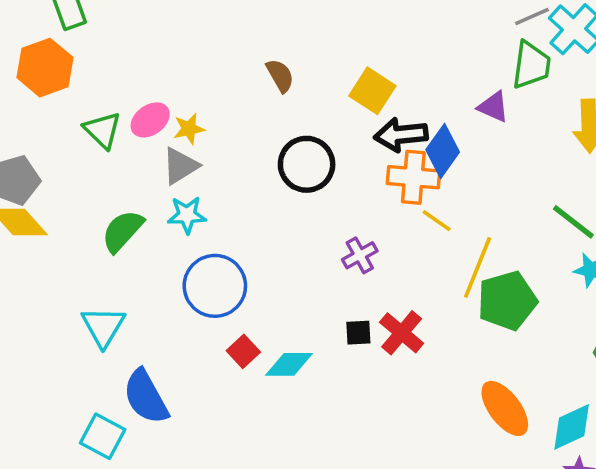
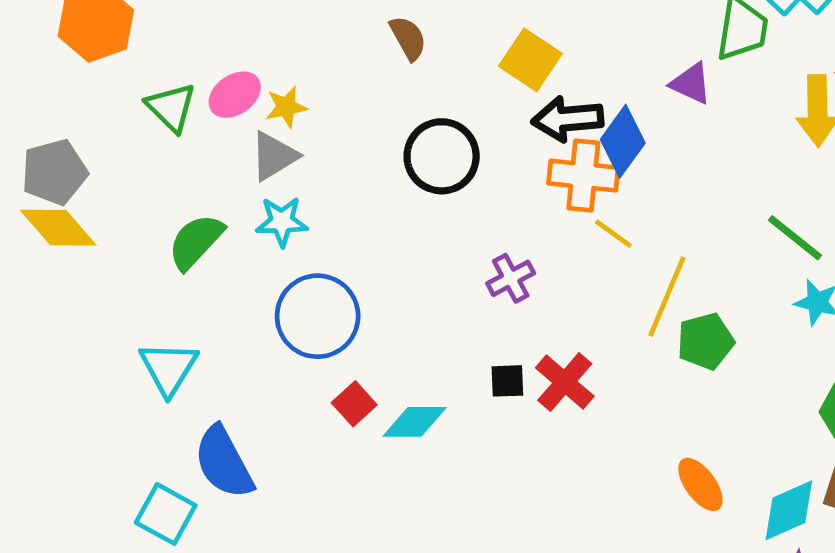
green pentagon: (507, 301) -> (705, 341), size x0.7
orange ellipse: (505, 408) -> (700, 484), size x0.7

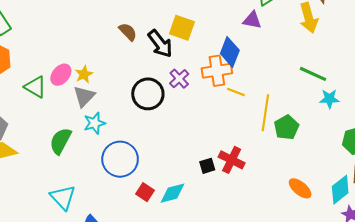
black arrow: (568, 119) -> (160, 44), moved, turned -108
black circle: (442, 156) -> (148, 94), moved
purple cross: (511, 278) -> (179, 79), moved

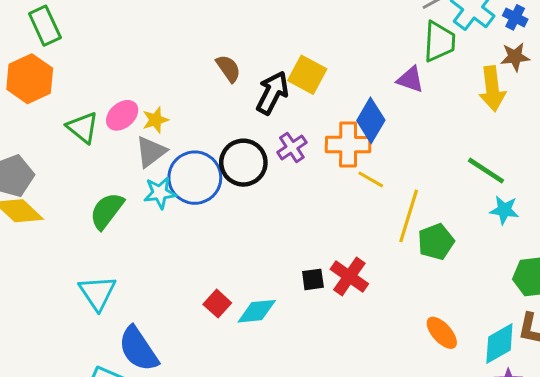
black arrow: (160, 44) -> (272, 93), turned -124
blue circle: (120, 159) -> (195, 178), moved

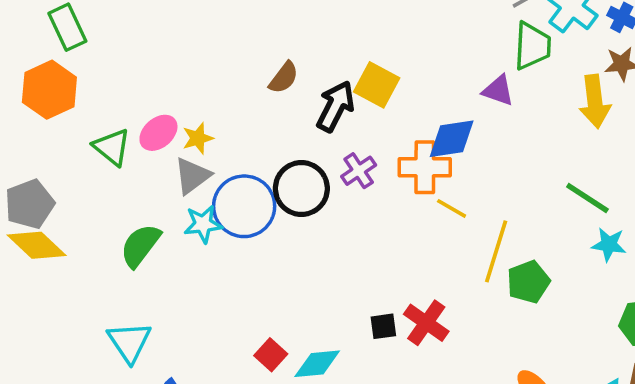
brown semicircle: (228, 68) -> (284, 78), turned 72
blue diamond: (371, 120) -> (452, 139), turned 51

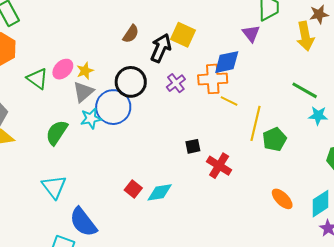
purple triangle: (498, 91) -> (251, 34), turned 36
black circle: (301, 189) -> (131, 82), moved
black square: (383, 326) -> (193, 146), moved

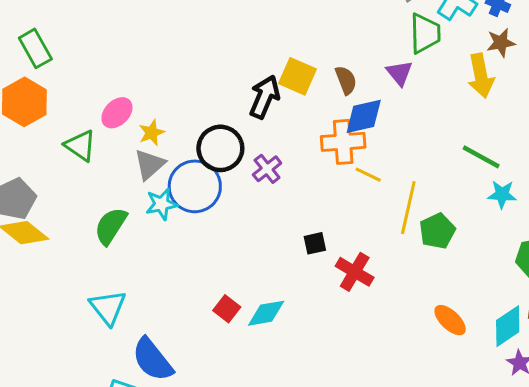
brown semicircle: (131, 34) -> (346, 80), moved, turned -54
pink ellipse: (63, 69) -> (117, 113), moved
purple cross: (176, 83) -> (267, 169), moved

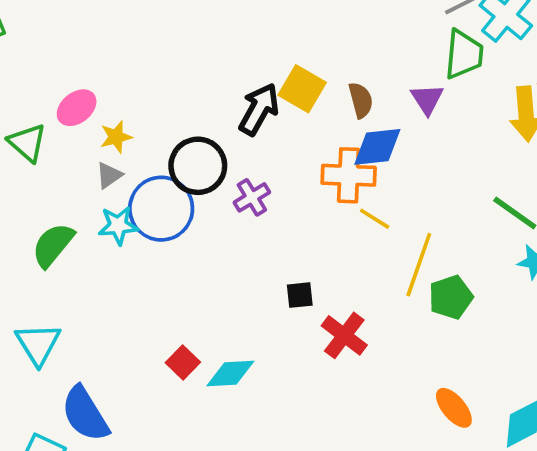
gray triangle: (149, 164) -> (109, 175), size x0.7

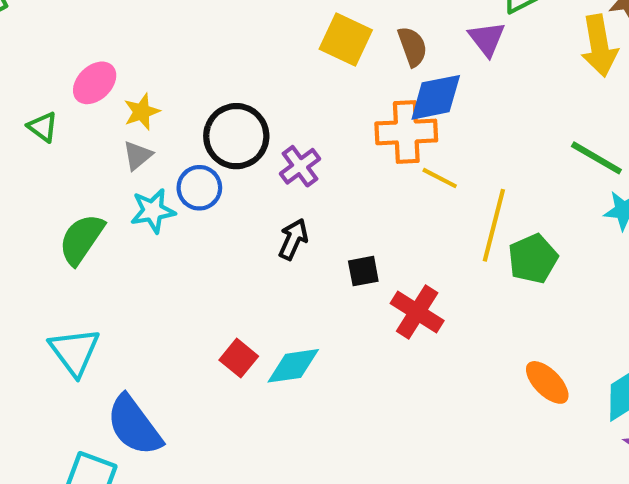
black arrow: (259, 109) -> (293, 239), moved, size x0.7
green triangle: (27, 143) -> (43, 127), size x0.7
blue circle: (161, 209) -> (199, 188), size x0.6

